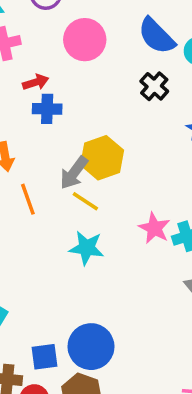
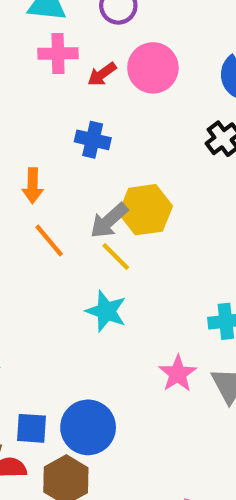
red arrow: (36, 82) -> (102, 74), moved, turned 150
orange line: (28, 199) -> (49, 241), turned -32
pink star: (154, 228) -> (178, 374), moved

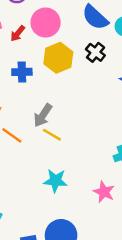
yellow hexagon: (146, 210) -> (58, 58), moved
cyan star: (106, 311) -> (55, 181), moved

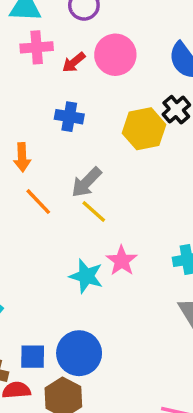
yellow hexagon: (58, 58) -> (144, 129), moved
pink star: (104, 192) -> (122, 261), moved

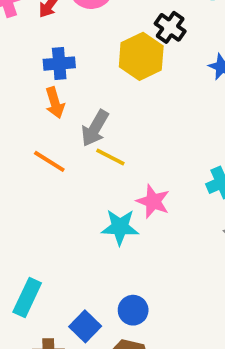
orange arrow: (22, 157) -> (55, 103), moved
blue circle: (79, 353) -> (133, 310), size x0.6
blue square: (33, 357) -> (85, 326), turned -32

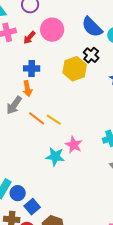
gray arrow: (95, 128) -> (14, 105), moved
orange line: (49, 161) -> (37, 118), moved
blue circle: (133, 310) -> (18, 193), moved

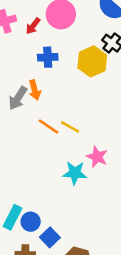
blue cross: (32, 68) -> (48, 57), moved
gray arrow: (14, 105) -> (18, 98), moved

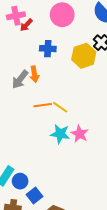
red arrow: (33, 26) -> (26, 25), moved
orange line: (49, 126) -> (43, 105), turned -48
cyan star: (75, 173) -> (60, 134), moved

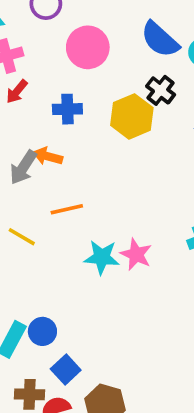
red arrow: (26, 25) -> (17, 92), moved
orange arrow: (34, 74) -> (48, 156), turned 119
yellow line: (60, 107) -> (22, 237), moved
blue circle: (20, 181) -> (42, 331), moved

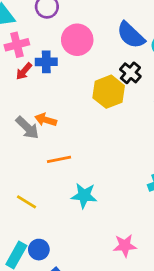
blue cross: (67, 109) -> (46, 62), moved
gray arrow: (23, 167) -> (27, 128), turned -80
yellow line: (22, 237) -> (27, 202), moved
pink star: (136, 254) -> (125, 246), moved, turned -30

